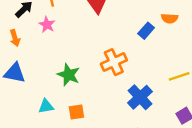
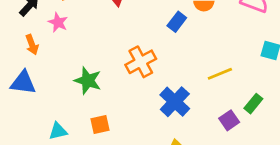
orange arrow: (15, 38) -> (32, 45), moved
cyan triangle: (46, 106) -> (58, 131), moved

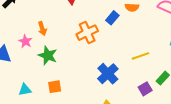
pink star: (58, 22) -> (25, 41), moved
orange arrow: (32, 45) -> (42, 29), moved
orange cross: (141, 62) -> (87, 33), moved

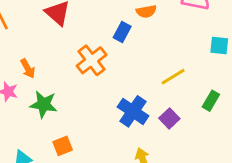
purple square: (145, 89) -> (169, 118), moved

